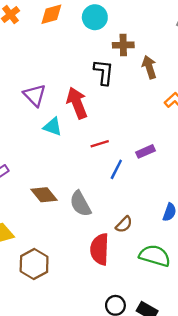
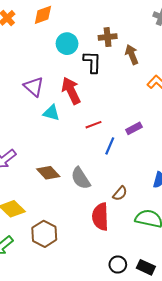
cyan circle: (95, 17) -> (67, 44), moved

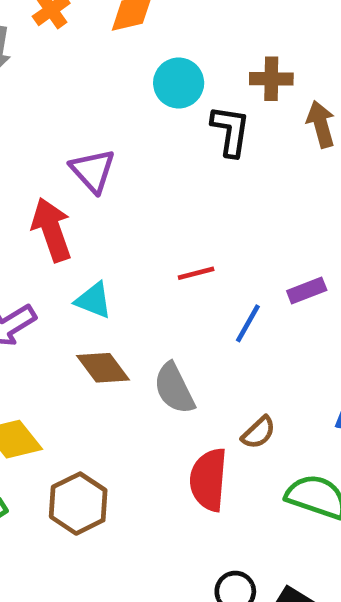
red arrow: (71, 91) -> (52, 230), moved
cyan triangle: (51, 113) -> (93, 300), moved
red line: (93, 125) -> (196, 273), moved

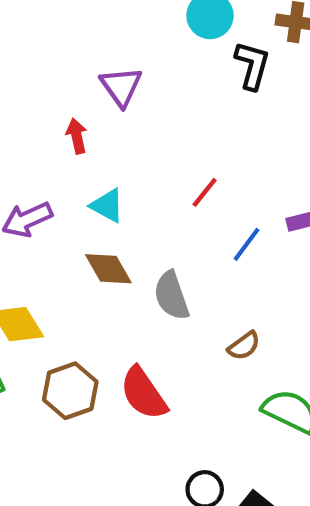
red arrow: (52, 230) -> (77, 136), size x0.6
red line: (196, 273) -> (205, 192), turned -44
red semicircle: (208, 480) -> (144, 393), moved, turned -46

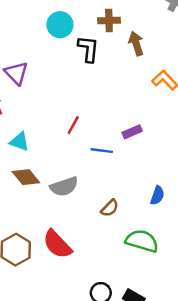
blue line: (246, 244) -> (102, 151), turned 70
gray semicircle: (171, 296) -> (64, 187), turned -80

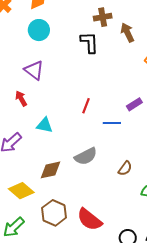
cyan circle: (60, 25) -> (39, 30), moved
brown diamond: (26, 177) -> (50, 170), moved, turned -55
red semicircle: (57, 244) -> (89, 219), moved

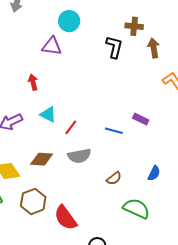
purple triangle: (34, 70) -> (52, 46), moved, turned -45
purple rectangle: (134, 104) -> (141, 119), turned 42
red line: (86, 106) -> (71, 127), moved

